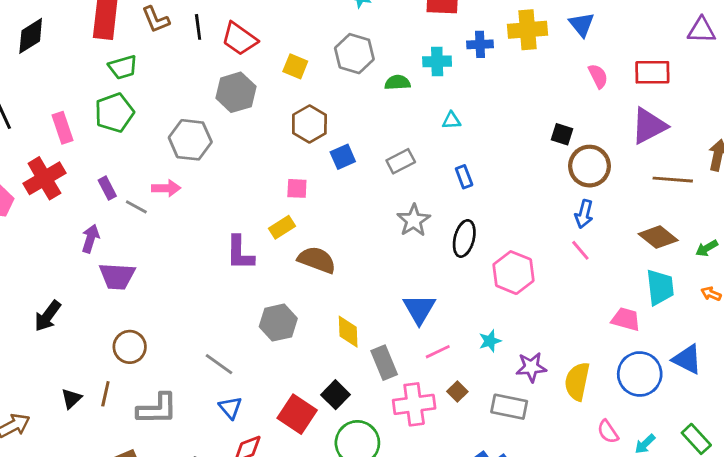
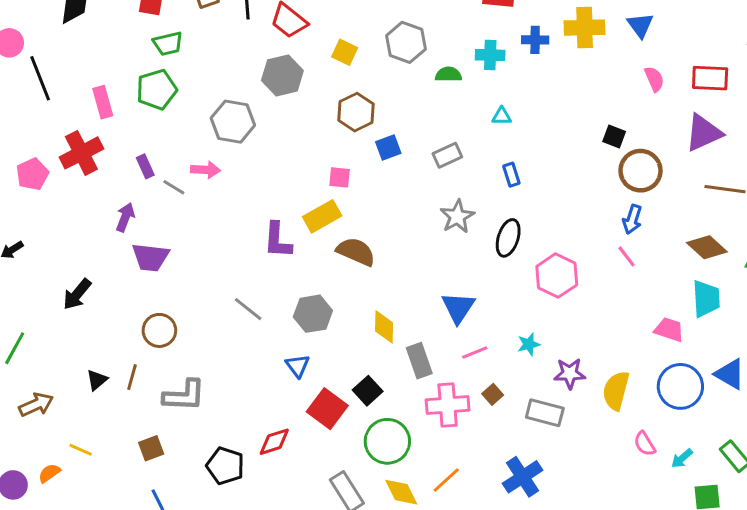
yellow rectangle: (282, 227) -> (322, 216), size x1.4
gray line: (219, 364) -> (248, 309), moved
blue triangle: (230, 408) -> (298, 366), moved

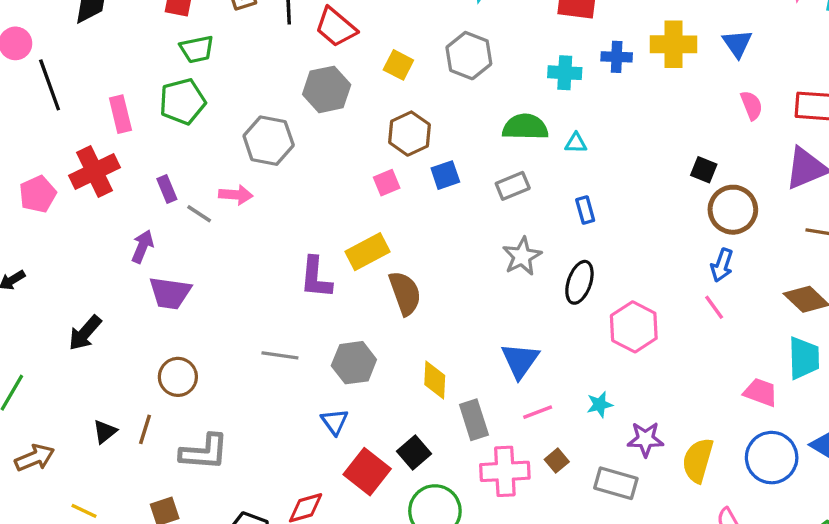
green semicircle: (448, 74) -> (525, 127), moved, size x1.5
pink square: (340, 177) -> (387, 183), moved, turned -30
brown semicircle: (356, 252) -> (405, 293), turned 45
gray line: (248, 309) -> (280, 355), turned -32

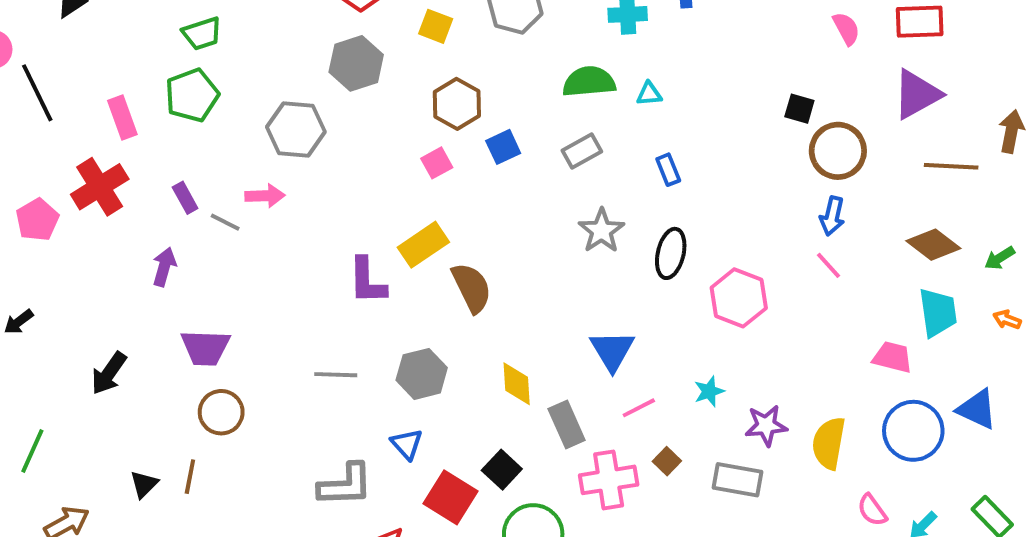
purple trapezoid: (170, 293) -> (205, 348), moved
gray L-shape: (204, 452) -> (345, 485), moved

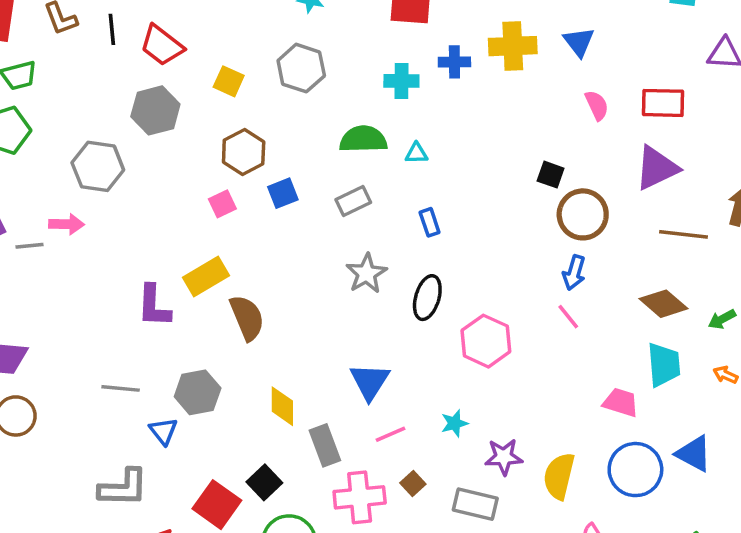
gray line: (225, 222) -> (30, 246), turned -36
blue triangle: (407, 444) -> (163, 431), moved

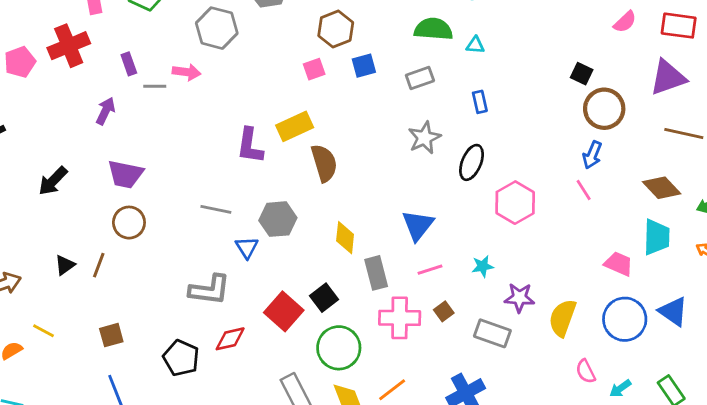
pink semicircle: (597, 105) -> (625, 22), turned 65

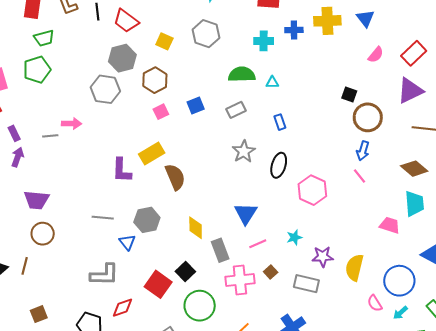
red rectangle: (679, 26) -> (414, 53), turned -45
gray hexagon: (217, 28) -> (105, 89), moved
brown hexagon: (336, 29) -> (155, 80), moved
purple rectangle: (129, 64) -> (14, 133), moved
blue circle: (625, 319) -> (399, 281), moved

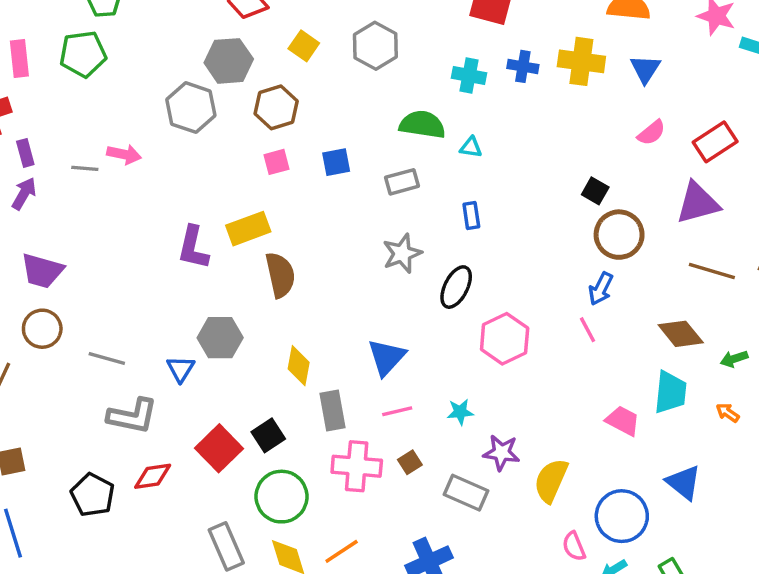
gray line: (103, 218) -> (107, 358), moved

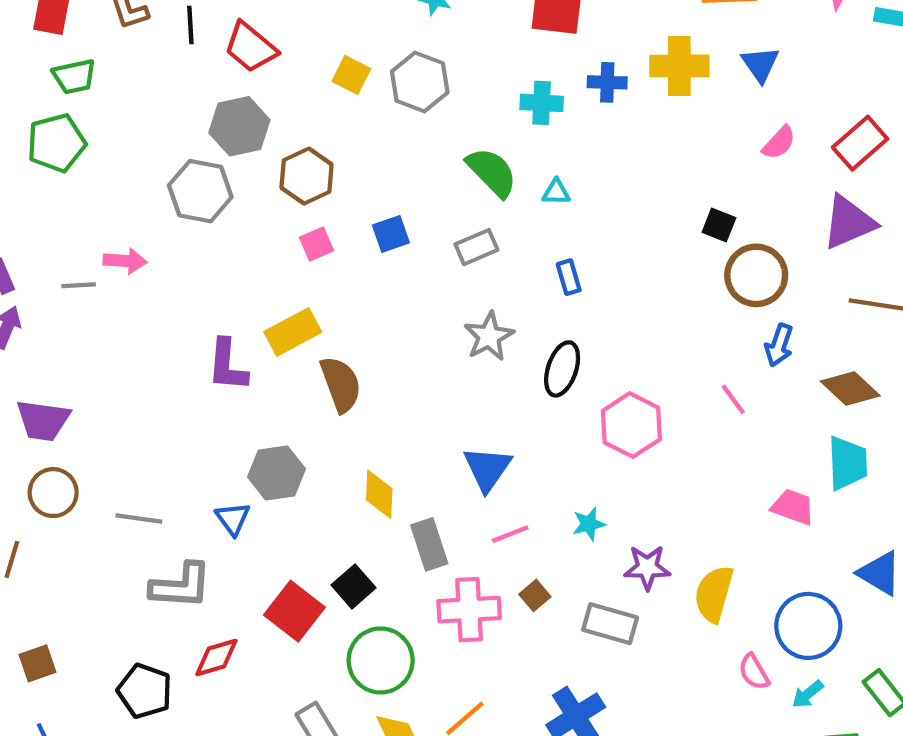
yellow square: (304, 46) -> (351, 75), moved
green semicircle: (422, 125) -> (492, 172), turned 45
blue arrow: (601, 289) -> (779, 345), moved

